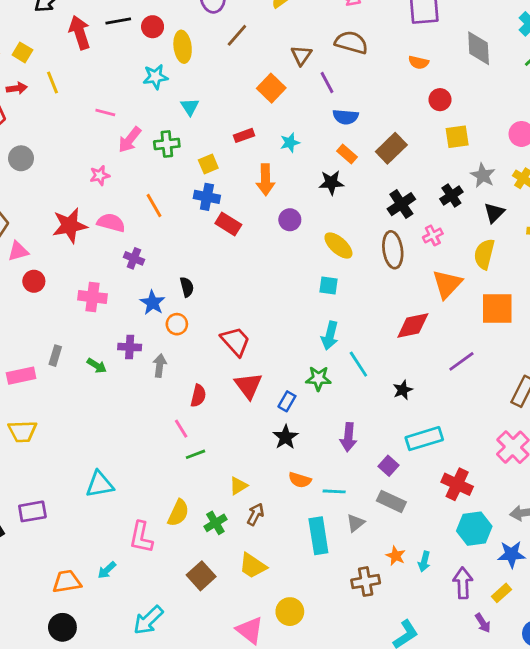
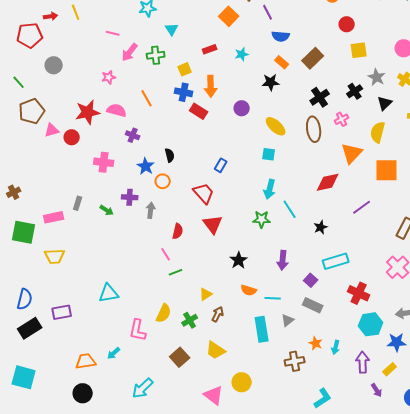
orange arrow: (266, 180) -> (211, 86), moved
red circle: (34, 281) -> (72, 137), moved
blue rectangle: (287, 401) -> (221, 165), moved

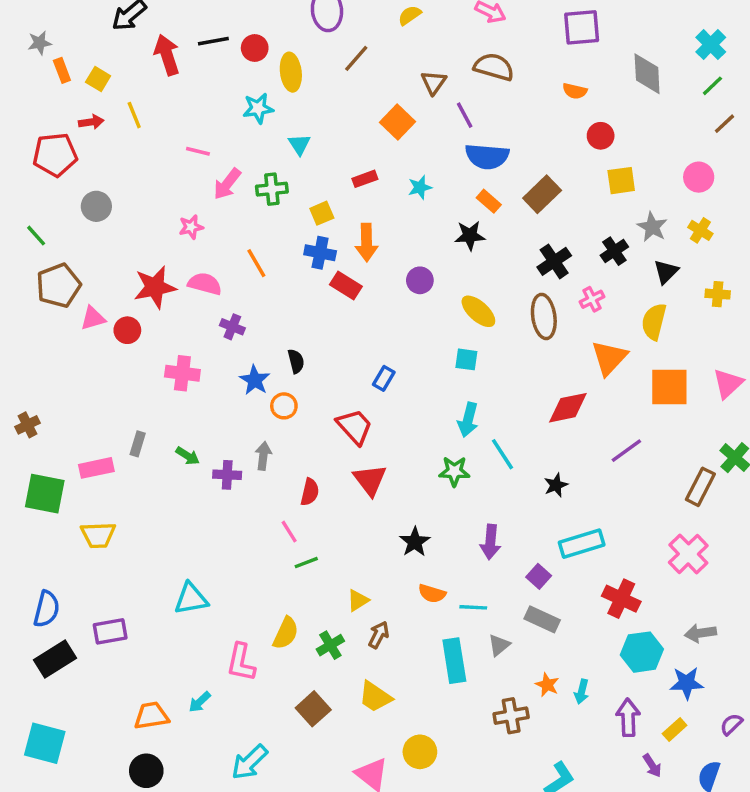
blue semicircle: (281, 36) -> (487, 156), size x1.4
purple cross: (130, 197) -> (227, 475), moved

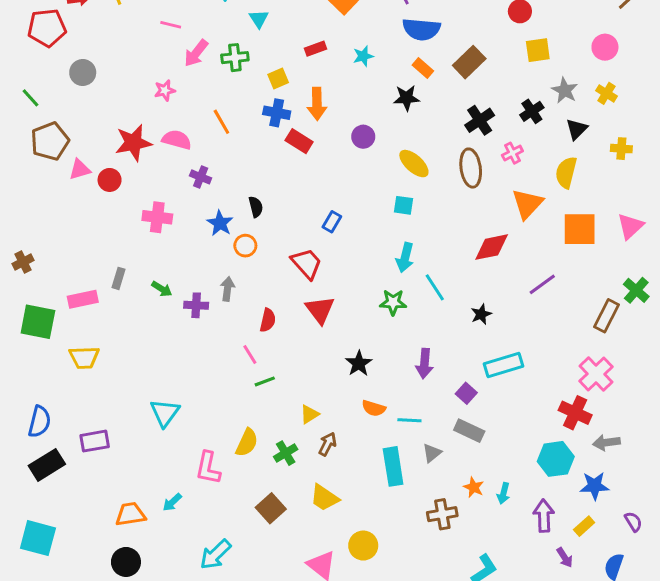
cyan triangle: (191, 599) -> (165, 413), turned -44
red cross: (621, 599) -> (575, 413), moved
purple semicircle: (731, 724) -> (633, 522), turned 102

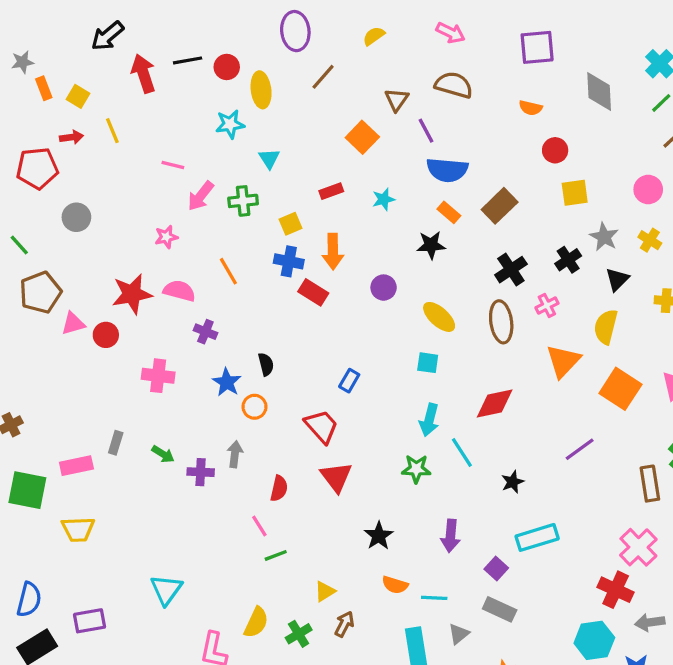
orange square: (580, 229) -> (620, 389), turned 33
red diamond: (492, 247) -> (495, 403), moved
brown rectangle: (606, 316) -> (650, 484), turned -36

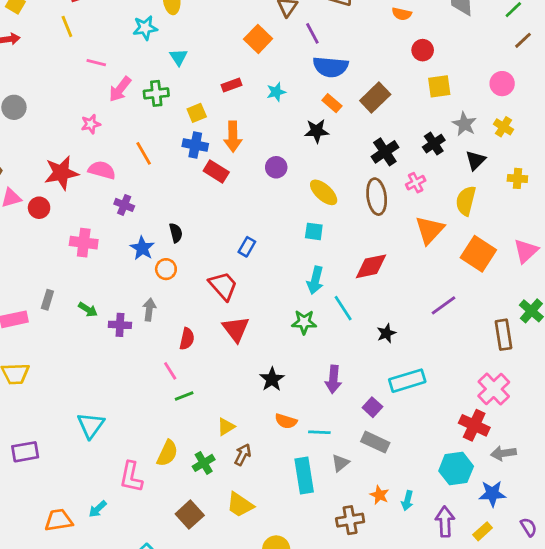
yellow line: (112, 131) -> (67, 26), moved

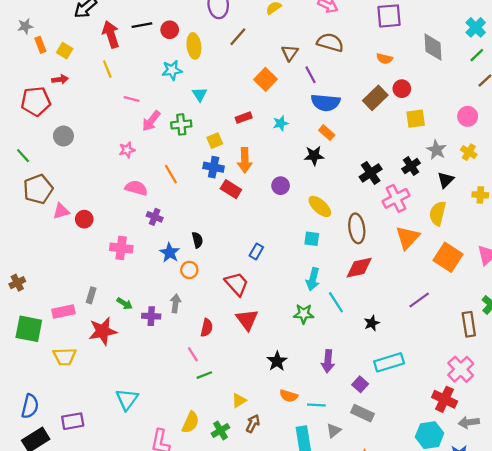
brown rectangle: (375, 98) -> (375, 98), moved
red star: (61, 173) -> (103, 331), moved
pink cross: (416, 183) -> (396, 198), size x1.6
brown ellipse: (377, 197) -> (357, 228), moved

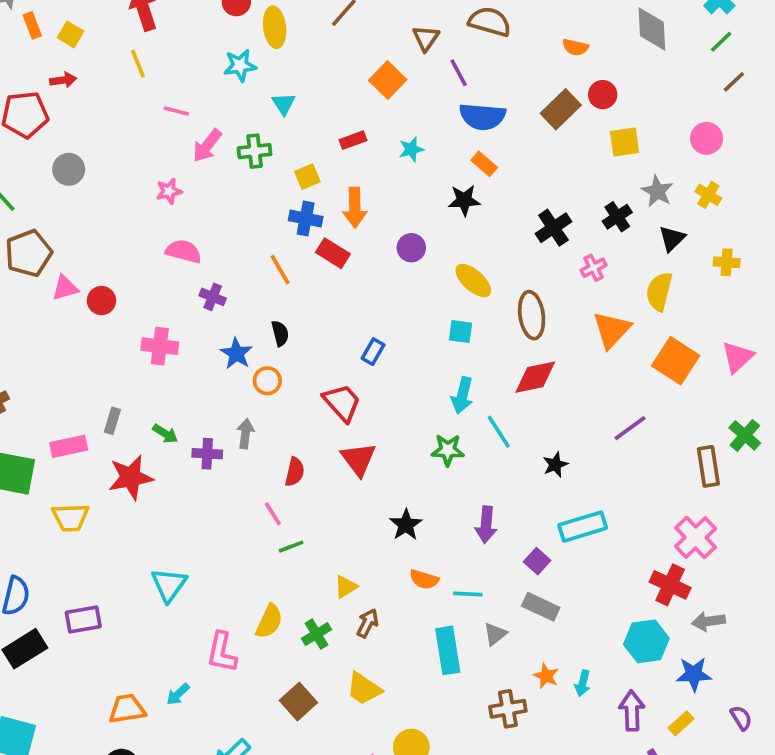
orange line: (171, 174) -> (280, 270), moved
pink cross: (396, 198) -> (594, 268), size x0.6

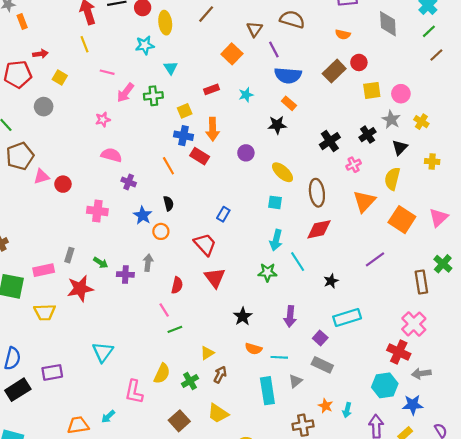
yellow square: (70, 34) -> (60, 78), moved
pink circle: (707, 138) -> (401, 94), moved

